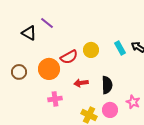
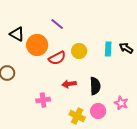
purple line: (47, 23) -> (57, 24), moved
cyan rectangle: (120, 48) -> (108, 49), turned 32
orange circle: (49, 69) -> (37, 45), moved

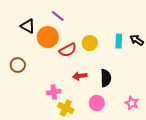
purple line: (57, 24) -> (58, 16), moved
pink star: (121, 103) -> (132, 103), moved
pink circle: (98, 111) -> (97, 103), moved
yellow cross: (77, 116) -> (66, 108), moved

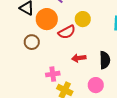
yellow circle: (90, 43) -> (83, 19), moved
brown circle: (18, 65) -> (32, 42), moved

